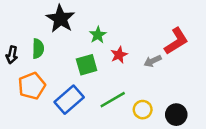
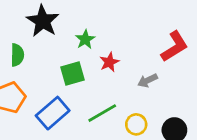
gray arrow: (153, 61) -> (148, 80), moved

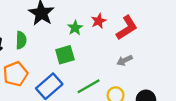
red L-shape: (174, 47) -> (127, 28), moved
red star: (109, 62) -> (99, 21), moved

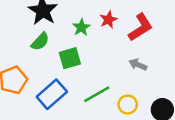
green semicircle: (21, 40) -> (40, 42), moved, turned 42
gray arrow: (125, 60) -> (138, 65), turned 49

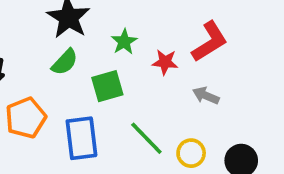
red star: (108, 20) -> (165, 62), moved, turned 30
blue rectangle: (52, 94) -> (81, 138), turned -56
green line: (97, 94) -> (146, 138), turned 76

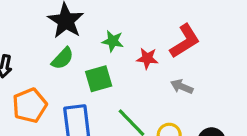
green star: (124, 42) -> (113, 41), turned -30

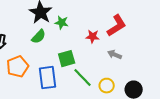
green star: (113, 41) -> (62, 23), moved
green square: (99, 79) -> (67, 59), moved

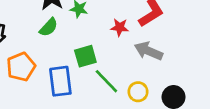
gray arrow: (115, 55) -> (149, 51), size x1.5

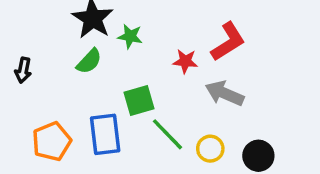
orange pentagon: (21, 67) -> (52, 141), moved

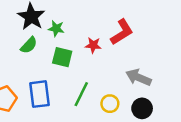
gray arrow: (225, 93) -> (138, 77), moved
green square: (139, 100) -> (62, 57), moved, turned 30
green line: (168, 134) -> (81, 94), turned 70

